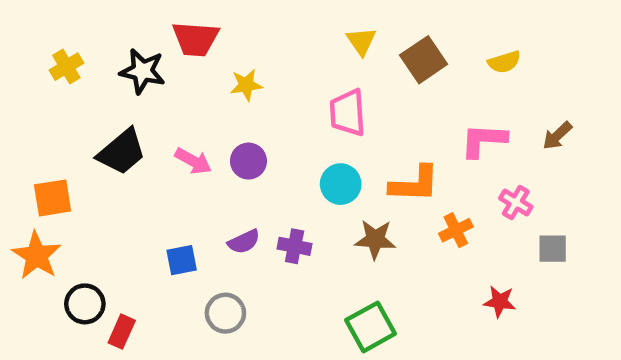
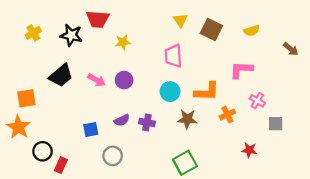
brown square: (424, 60) -> (211, 29), turned -30
brown arrow: (557, 136) -> (291, 49), moved, turned -98

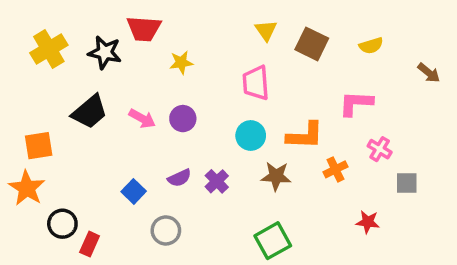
yellow cross: (33, 33) -> (49, 49), size x1.5
purple cross: (147, 123) -> (217, 181), turned 35
blue square: (91, 129) -> (134, 191), turned -35

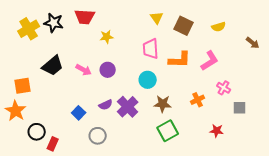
black star: (105, 52) -> (54, 23), moved
pink L-shape: (356, 103) -> (210, 61), turned 145
orange L-shape: (305, 136) -> (180, 60), moved
purple cross: (217, 181) -> (128, 107), size x1.5
green square: (273, 241) -> (168, 131), moved

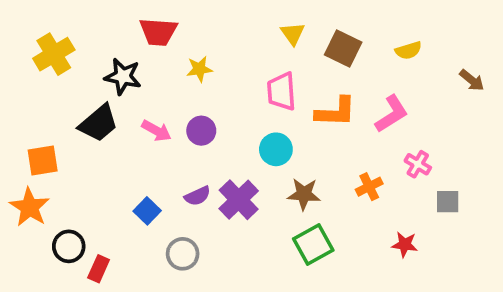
black star: (54, 23) -> (123, 77), moved

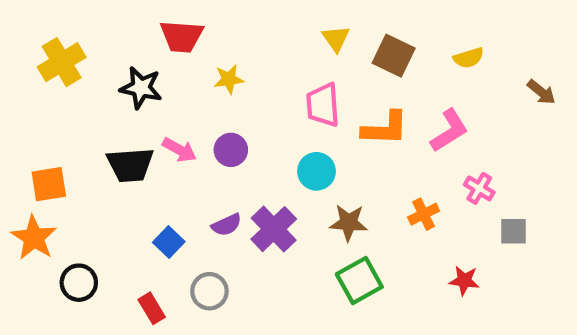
black trapezoid: (99, 123) -> (130, 165), moved, turned 36
red rectangle: (99, 269) -> (152, 308), moved, turned -55

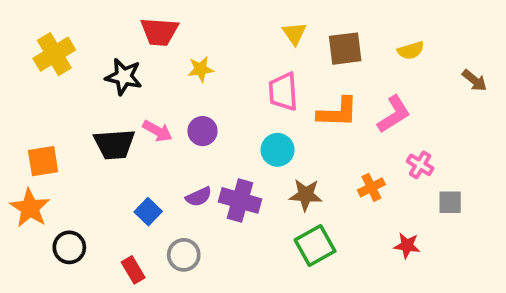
brown square: (394, 56) -> (345, 49), turned -33
purple cross: (274, 229) -> (240, 200), turned -30

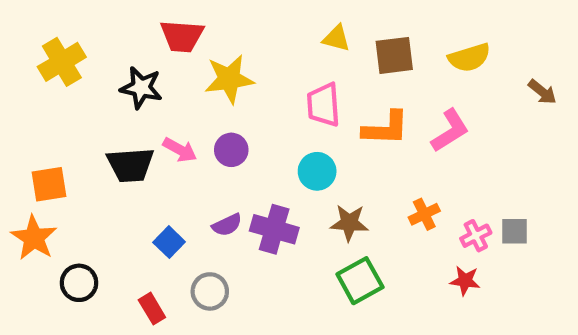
yellow triangle: (294, 34) -> (336, 38), turned -40
yellow semicircle: (411, 50) -> (469, 58), size x1.4
yellow star: (201, 69) -> (229, 79), size x1.6
pink cross: (420, 165) -> (476, 236), moved, turned 32

